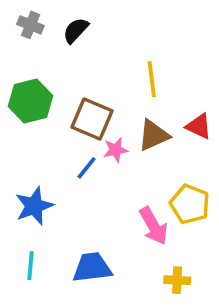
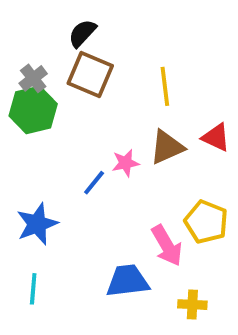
gray cross: (30, 25) -> (33, 78), moved, turned 30
brown square: (92, 119) -> (90, 74), moved
blue trapezoid: (92, 267) -> (128, 281), moved

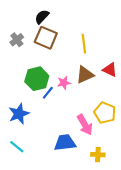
green hexagon: (33, 110) -> (37, 79), moved
cyan line: (33, 289) -> (17, 147), turned -56

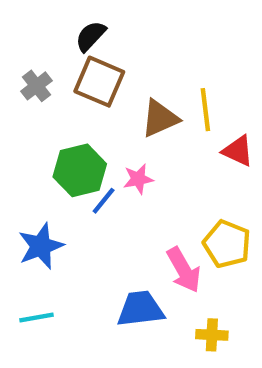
yellow line: (84, 44) -> (205, 110), moved
brown triangle: (85, 75) -> (160, 118), moved
cyan line: (17, 147) -> (36, 318), turned -49

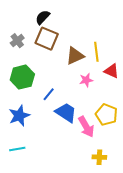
green hexagon: (80, 170) -> (22, 77), moved
pink star: (138, 179) -> (86, 80), moved
blue trapezoid: (140, 309) -> (66, 113), moved, turned 40

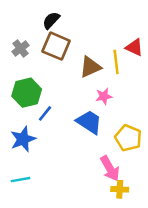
red triangle: (112, 71) -> (134, 47), moved
blue line: (49, 94) -> (45, 113), moved
blue trapezoid: (66, 113) -> (89, 122), moved
pink arrow: (86, 127) -> (110, 169), moved

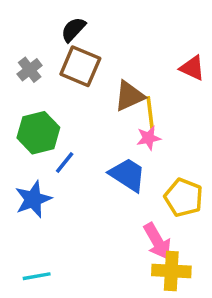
yellow line: (116, 62) -> (150, 113), moved
cyan line: (21, 180) -> (37, 276), moved
yellow cross: (120, 189) -> (171, 271), size x1.5

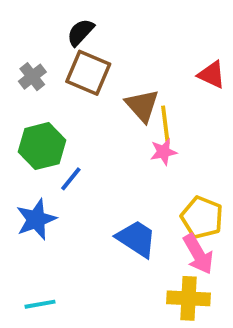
brown triangle: (129, 96) -> (142, 106), turned -48
blue trapezoid: (128, 175) -> (136, 239), moved
pink arrow: (157, 241) -> (198, 254), moved

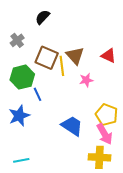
brown square: (88, 73) -> (47, 58), moved
red triangle: (212, 75) -> (109, 56), moved
yellow line: (165, 125) -> (62, 66), moved
blue line: (71, 179) -> (37, 94), turned -64

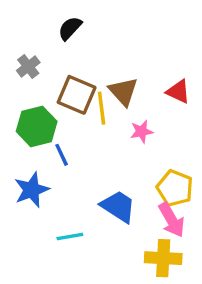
cyan line: (21, 160) -> (70, 236), moved

